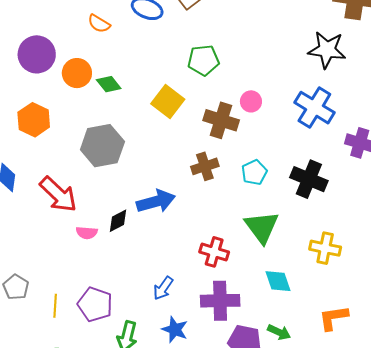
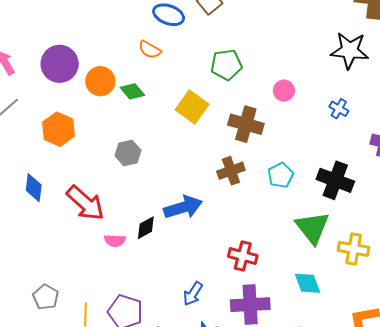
orange semicircle: (99, 24) -> (150, 50), moved
pink circle: (251, 101) -> (284, 91), moved
blue cross: (314, 108) -> (339, 109), size x0.5
gray hexagon: (102, 146) -> (128, 153), size x0.6
green triangle: (262, 227) -> (312, 228), moved

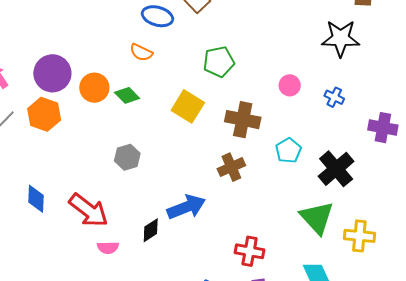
pink circle: (284, 91) -> (290, 85), moved
orange hexagon: (58, 129) -> (44, 114), moved
cyan pentagon: (281, 175) -> (288, 150), moved
black cross: (335, 180) -> (336, 169), turned 33
pink semicircle: (115, 241) -> (108, 248), moved

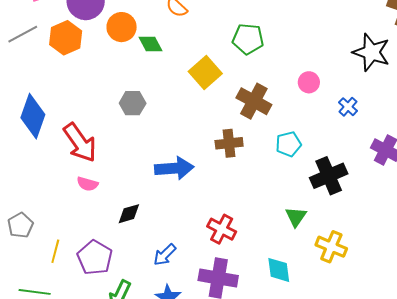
blue diamond: (36, 199) -> (33, 116), size x1.5
green triangle: (317, 218) -> (296, 217), size x0.6
black diamond: (151, 230) -> (129, 214), moved

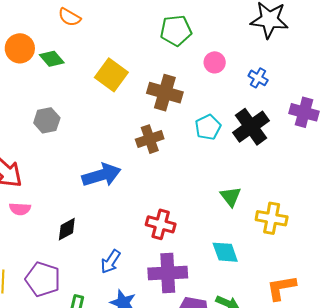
green pentagon: (248, 39) -> (176, 31), moved
black cross: (329, 176) -> (251, 127), moved

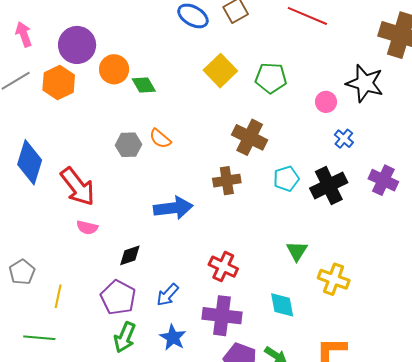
orange semicircle: (69, 17) -> (160, 139), moved
pink circle: (215, 62) -> (326, 102), moved
yellow square: (111, 75) -> (220, 71), moved
purple pentagon: (43, 279) -> (118, 298), moved

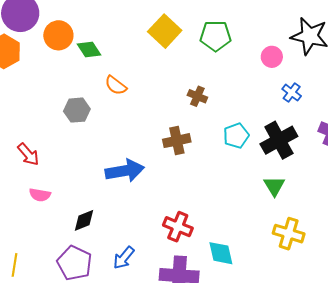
brown cross: (250, 137) -> (197, 96), size x0.6
orange semicircle: (160, 139) -> (116, 85), moved
red arrow: (78, 187) -> (28, 154), size x0.6
green triangle: (297, 251) -> (274, 186), moved
cyan diamond: (282, 305) -> (221, 253), moved

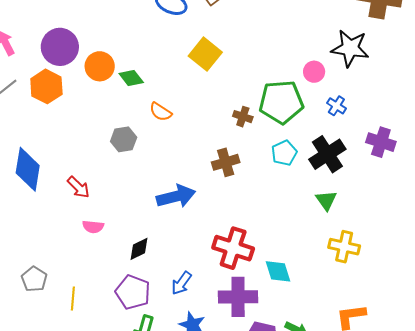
green pentagon: (216, 36) -> (281, 102), moved, size x1.4
red cross: (178, 227) -> (233, 248), size x1.4

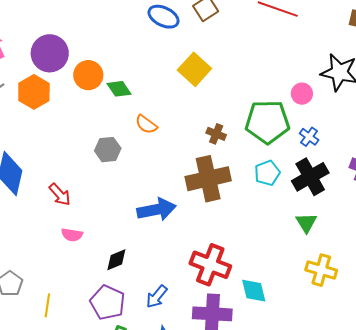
blue cross: (336, 106) -> (309, 137), moved
brown cross: (243, 117) -> (216, 134), moved
brown cross: (226, 162) -> (208, 179), size x1.6

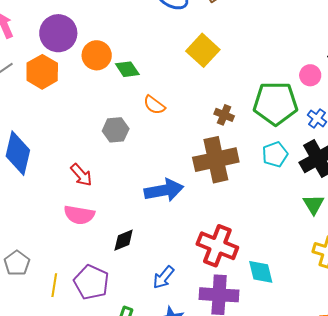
red arrow: (60, 195) -> (81, 175), moved
pink semicircle: (72, 235) -> (79, 215), size x1.4
purple pentagon: (108, 303) -> (91, 282), moved

